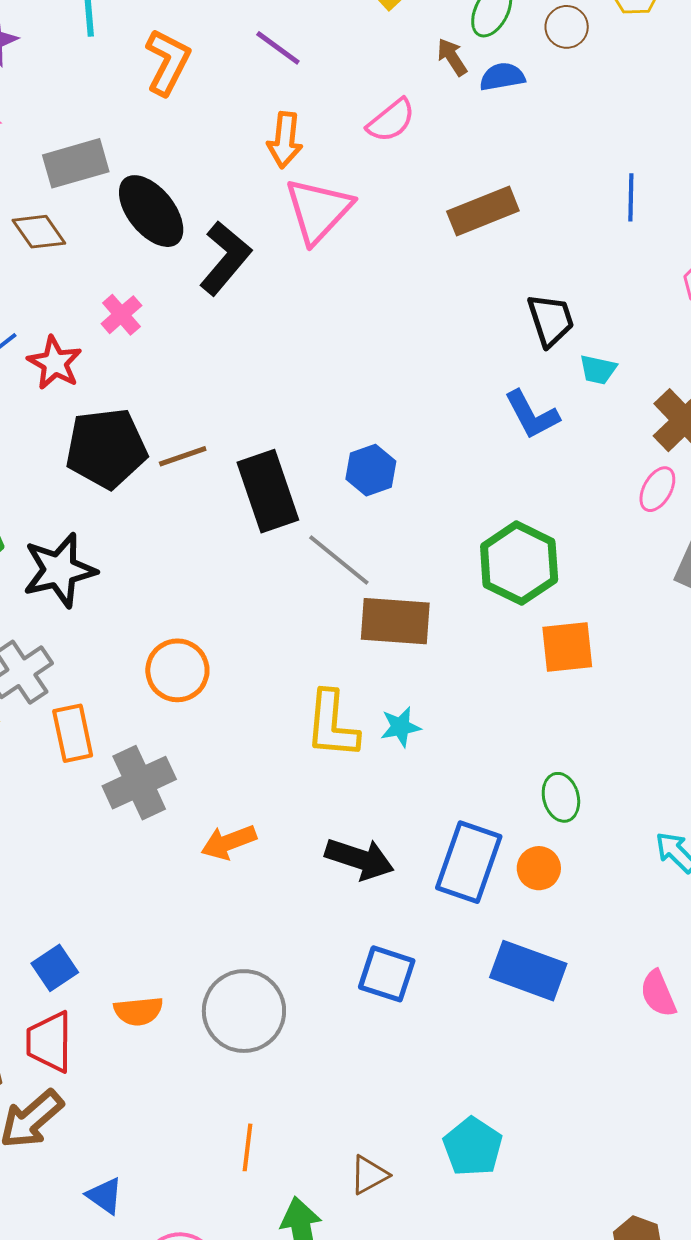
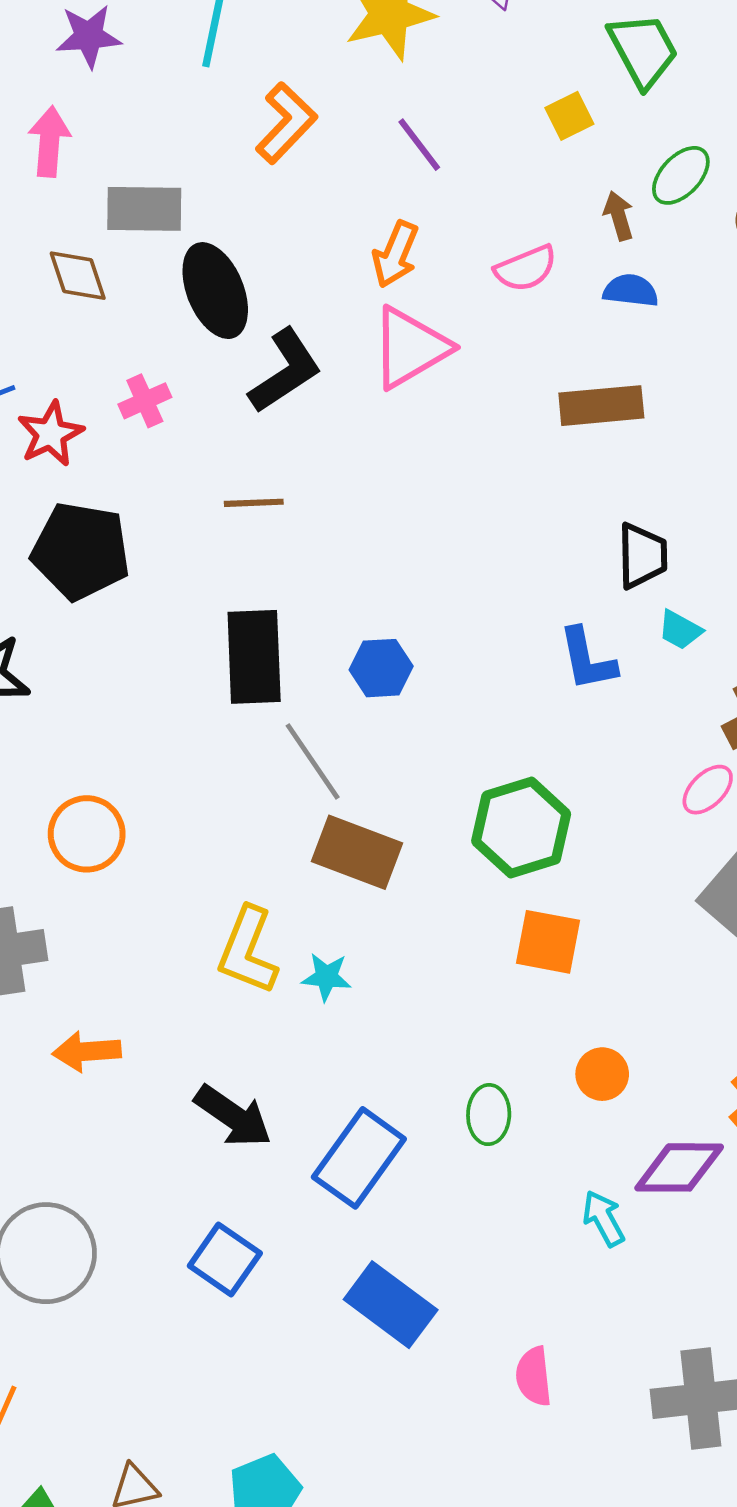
blue semicircle: (502, 77) -> (631, 290), moved
brown line: (183, 456) -> (254, 503), moved
orange circle: (539, 868) -> (602, 1074), moved

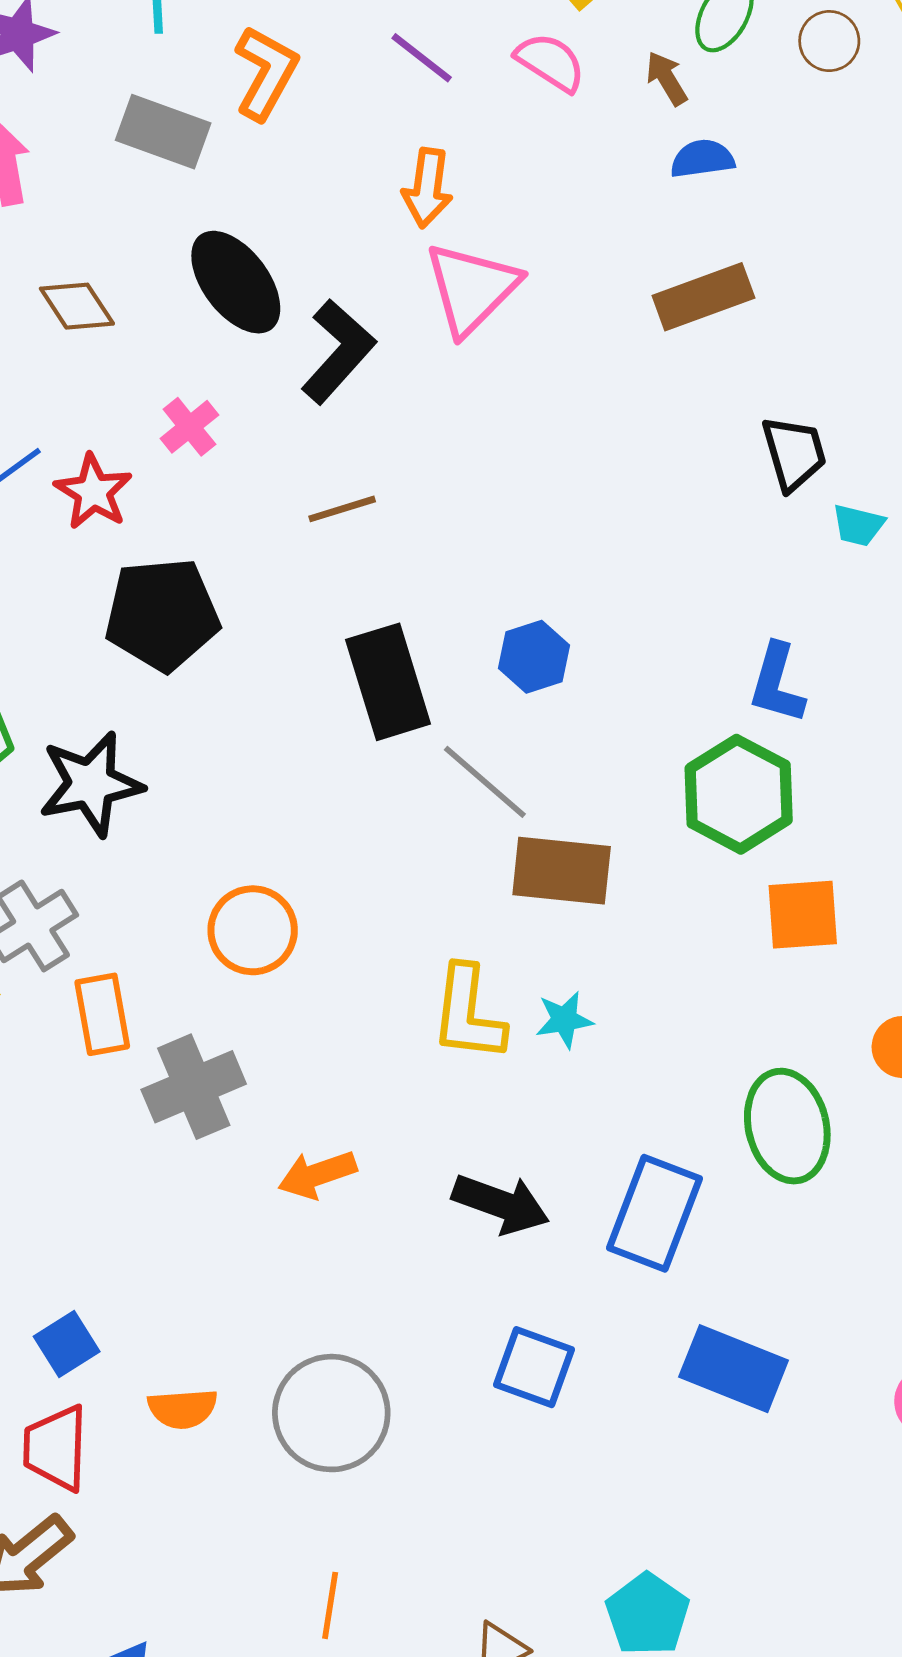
gray rectangle: (144, 209) -> (163, 132), moved, turned 34
pink semicircle: (526, 268) -> (550, 62), moved, turned -110
blue L-shape: (587, 659) -> (777, 683), moved, turned 42
green ellipse: (489, 1115) -> (787, 1126), size x1.6

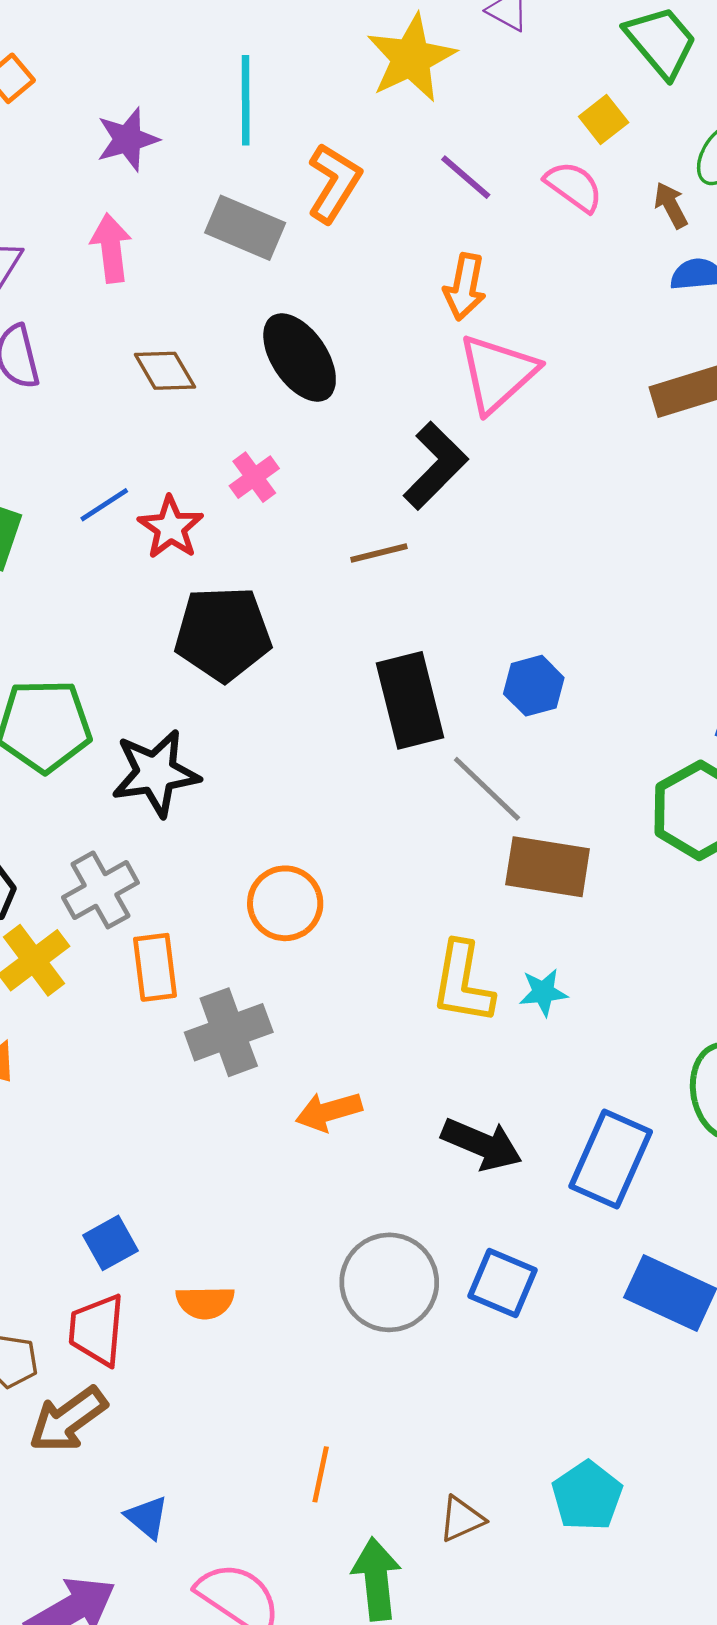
black L-shape: (338, 352) -> (436, 466), moved
gray circle: (331, 1413) -> (389, 1282), moved

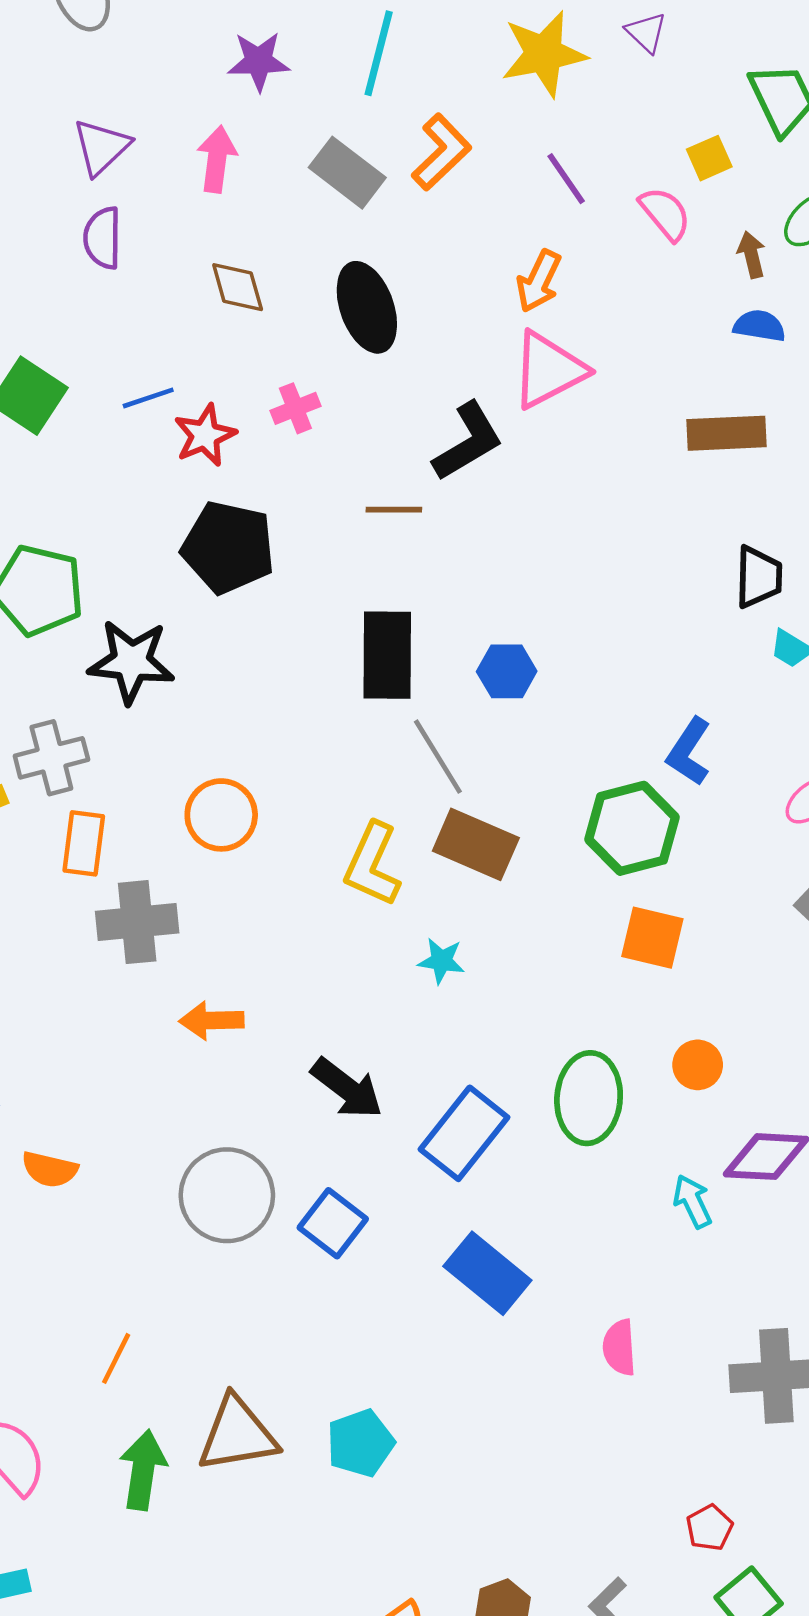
yellow L-shape: (463, 983) -> (372, 864), moved
brown triangle: (462, 1519) -> (237, 1434), size x1.8

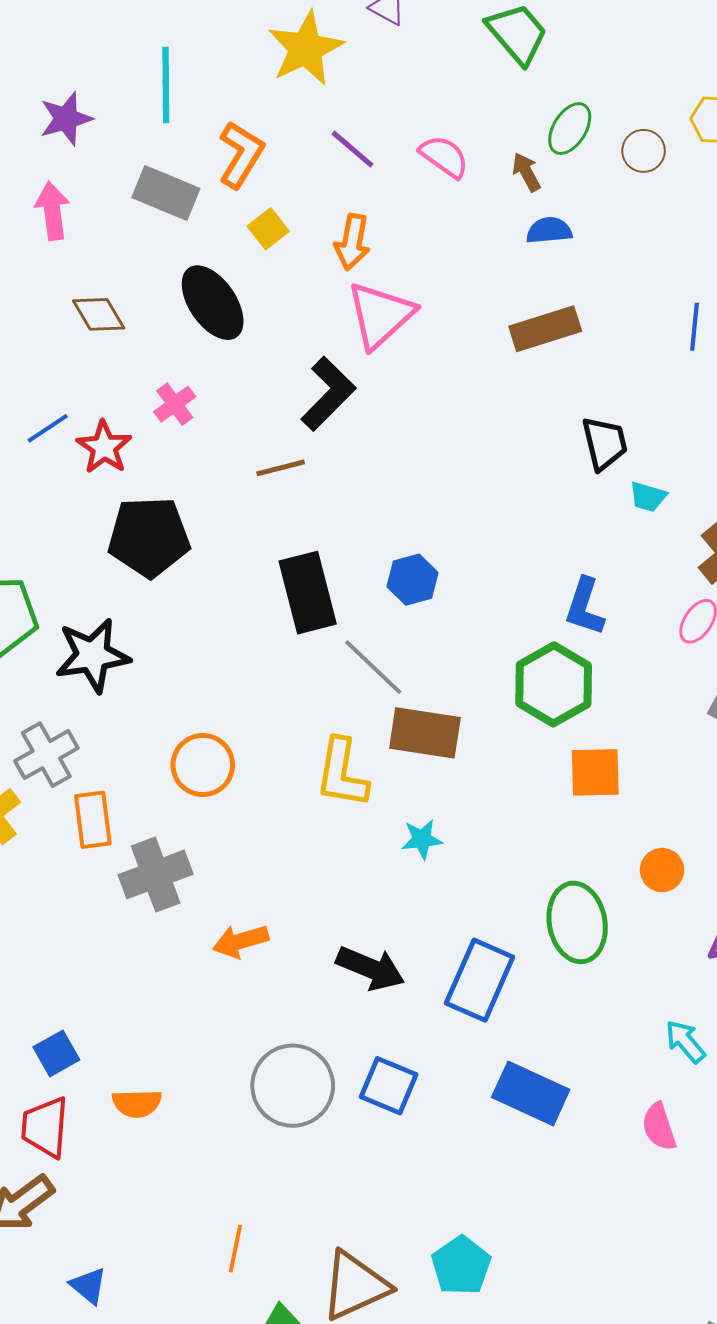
yellow square: (709, 158) -> (268, 229), moved
cyan arrow: (692, 1201) -> (685, 1041), moved

